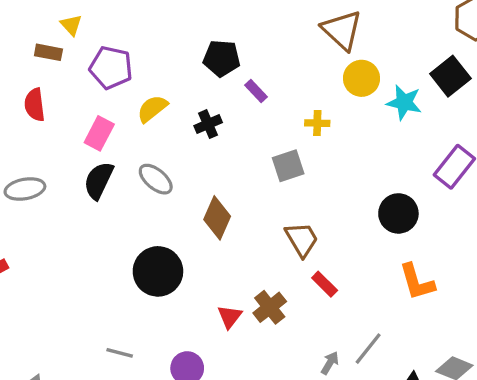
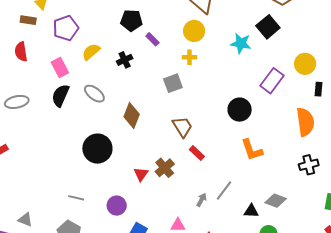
purple pentagon: (111, 68) -> (66, 28), turned -30
yellow circle: (362, 78) -> (194, 31), moved
pink rectangle: (99, 133) -> (60, 67), turned -54

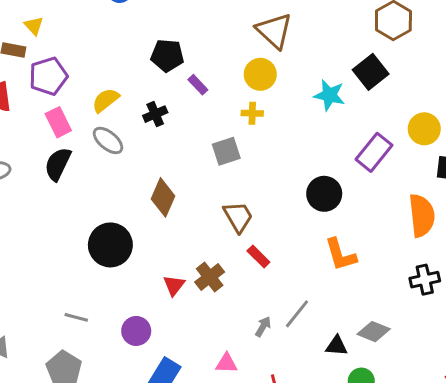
purple pentagon: (66, 28) -> (48, 76), moved
gray ellipse: (94, 94) -> (108, 140), moved

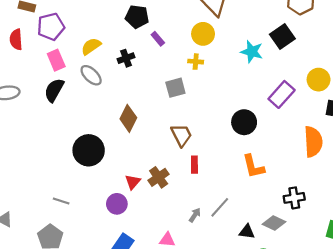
red rectangle: (258, 257) -> (194, 165), turned 42
black cross: (425, 280) -> (294, 198), moved
purple circle: (136, 331) -> (117, 204), moved

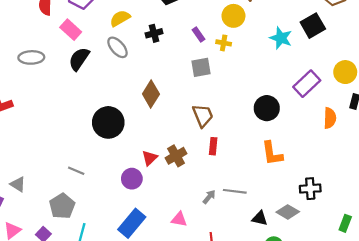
purple rectangle: (158, 39) -> (199, 34), moved
pink rectangle: (56, 60) -> (71, 30), moved, turned -30
orange semicircle: (313, 142) -> (330, 118), moved, size x0.7
gray line: (220, 207) -> (235, 191), turned 50

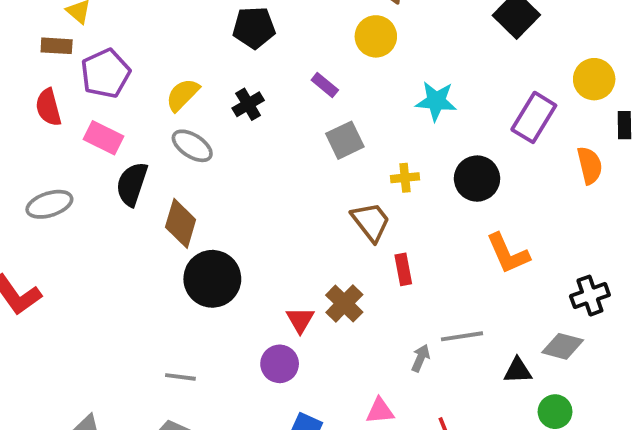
cyan star: (281, 38) -> (436, 101), moved
yellow cross: (224, 43) -> (405, 178), moved
brown diamond: (151, 94) -> (181, 223), moved

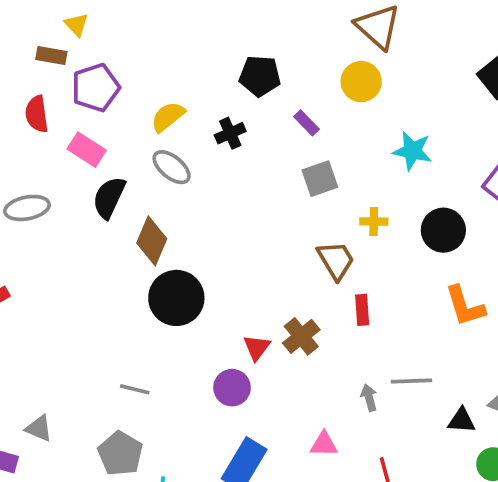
black pentagon: (254, 28) -> (260, 76), moved
gray arrow: (421, 358) -> (369, 398), turned -45

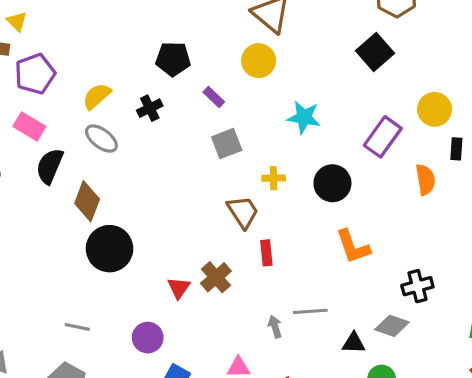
purple circle: (232, 388) -> (148, 338), moved

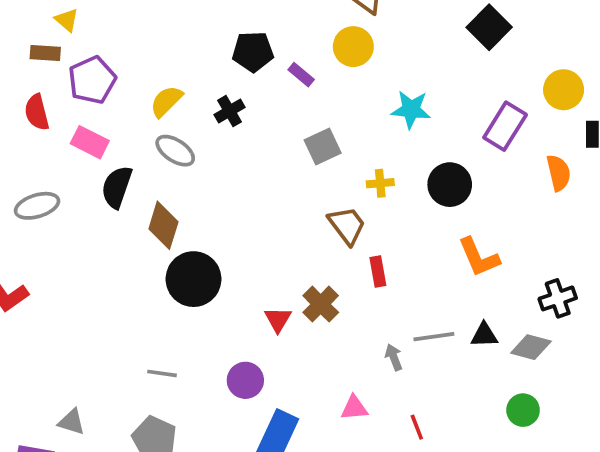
purple rectangle: (214, 97) -> (301, 75), moved
black triangle: (354, 343) -> (484, 335), moved

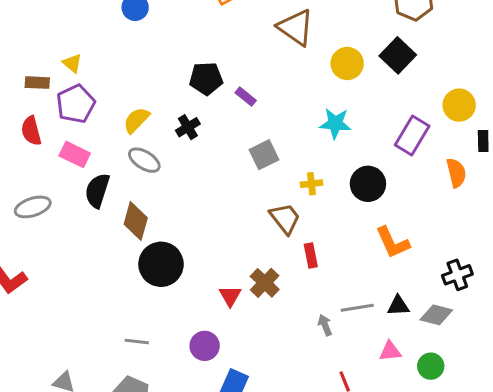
yellow triangle: (67, 20) -> (72, 63), moved
yellow circle: (353, 47) -> (347, 63), moved
pink triangle: (354, 408) -> (390, 351), moved

